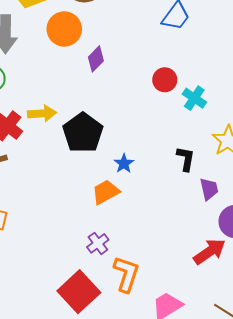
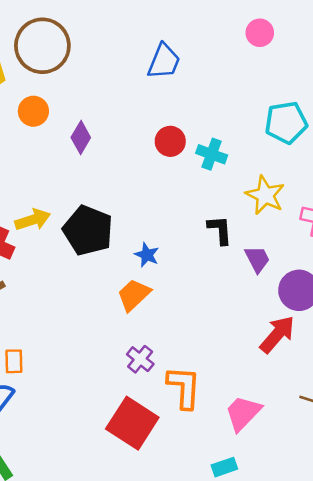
orange circle: (64, 29) -> (33, 111), size x0.7

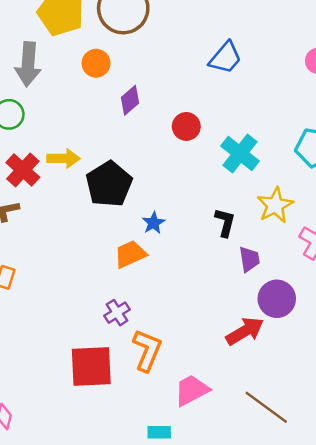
red circle: (170, 141) -> (186, 126), moved
cyan cross: (212, 154) -> (240, 153), size x1.4
red square: (132, 423) -> (91, 367), turned 36

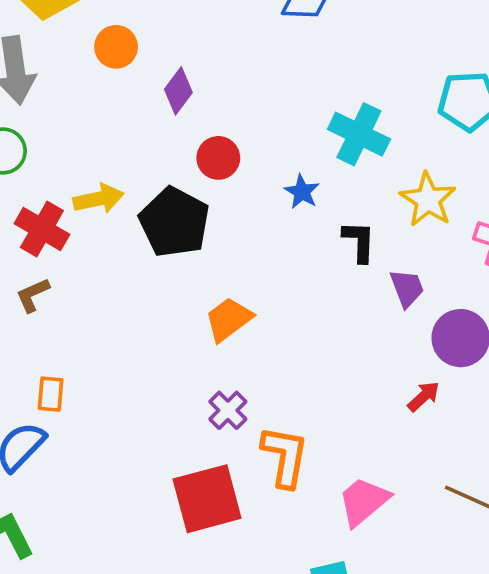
red circle: (186, 126) -> (218, 158), moved
blue star: (154, 223) -> (302, 192), moved
red arrow: (245, 331) -> (424, 396), size x0.6

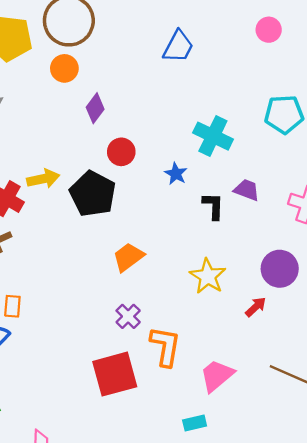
orange circle: (116, 47) -> (64, 68), moved
yellow star: (428, 200) -> (208, 276), moved
purple trapezoid: (407, 288) -> (247, 190), moved, turned -48

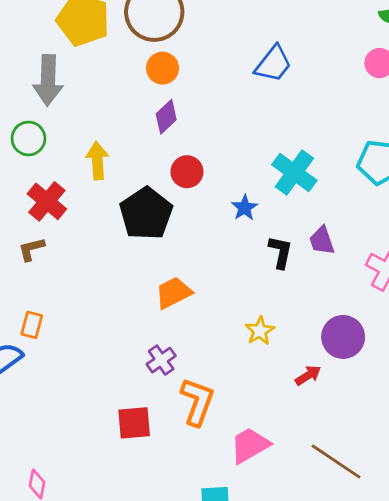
orange circle: (64, 68) -> (163, 68), moved
yellow arrow: (43, 179) -> (97, 161), moved, turned -92
purple trapezoid: (247, 190) -> (322, 241), turned -140
yellow star: (208, 276) -> (260, 331), size x0.7
red square: (115, 374) -> (134, 423), size x0.7

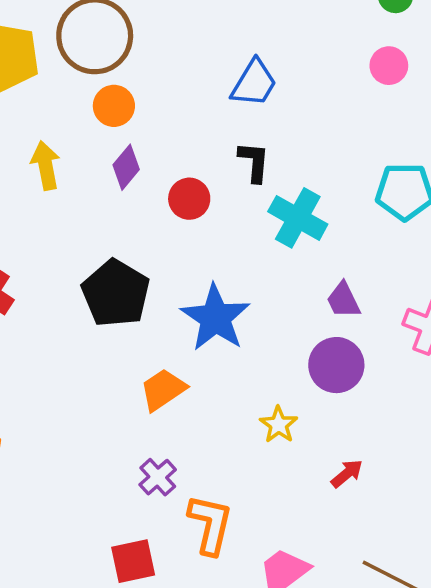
yellow arrow: (97, 161) -> (46, 165), moved
red circle: (187, 172) -> (189, 199), moved
blue star: (245, 208) -> (215, 318), moved, size x2.0
black L-shape: (280, 252) -> (254, 162), moved
purple circle: (343, 337) -> (336, 365), moved

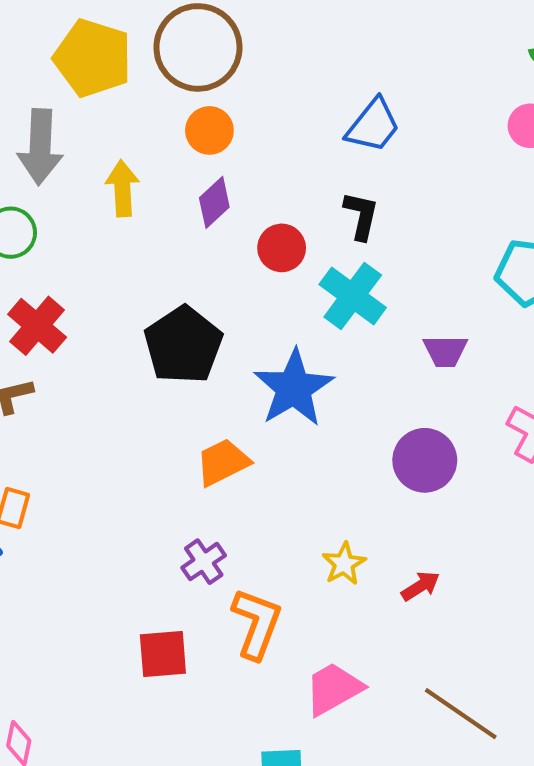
cyan cross: (298, 218) -> (353, 296), moved
purple trapezoid: (343, 300) -> (445, 351), moved, turned -72
yellow star: (279, 425) -> (344, 564), moved

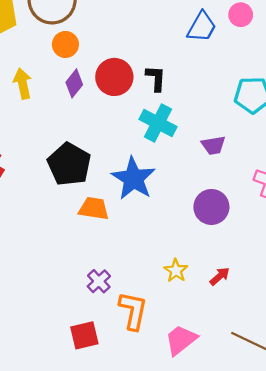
blue trapezoid: (373, 126) -> (202, 27), moved
red circle: (282, 248) -> (114, 77), moved, size x1.4
orange trapezoid: (223, 462) -> (94, 209), moved, turned 44

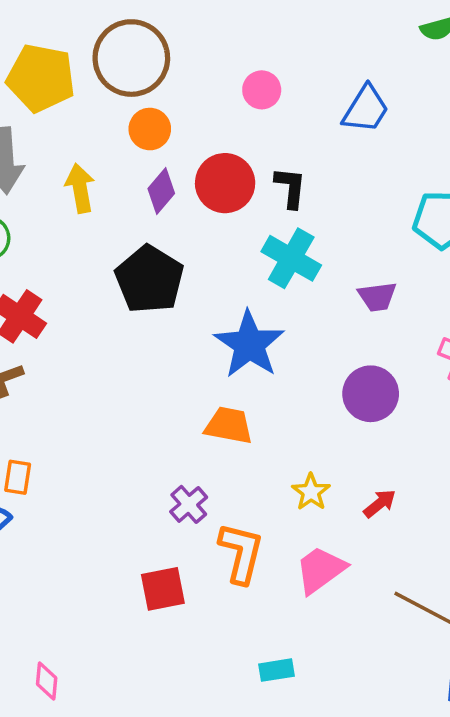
pink circle: (241, 15) -> (262, 90), moved
black pentagon: (69, 164) -> (149, 279), moved
orange trapezoid: (94, 209) -> (229, 425), moved
pink trapezoid: (181, 340) -> (320, 570), moved

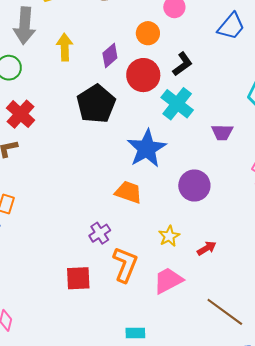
orange circle: (150, 129) -> (148, 33), moved
red circle: (225, 183) -> (143, 75), moved
black L-shape: (290, 188) -> (182, 64), turned 40
purple circle: (371, 394) -> (194, 186), moved

